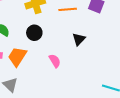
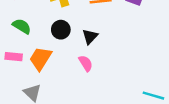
black triangle: (79, 39) -> (90, 36), moved

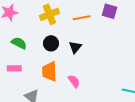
orange trapezoid: (41, 59) -> (49, 72), moved, turned -30
pink semicircle: (86, 63) -> (74, 81), moved

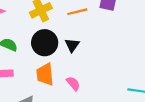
black circle: (51, 43) -> (45, 43), size x1.5

